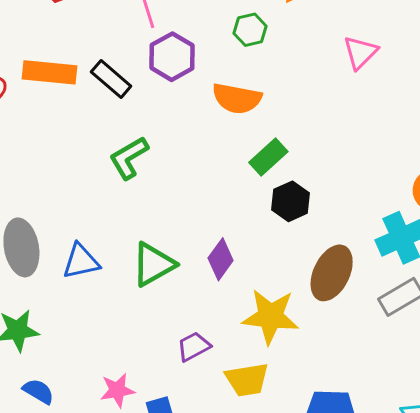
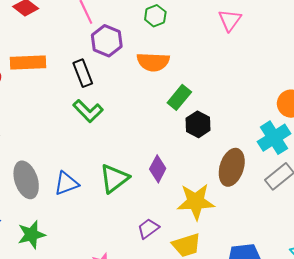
black rectangle: (111, 79) -> (83, 73), moved, turned 36
green L-shape: (129, 158) -> (88, 111), turned -96

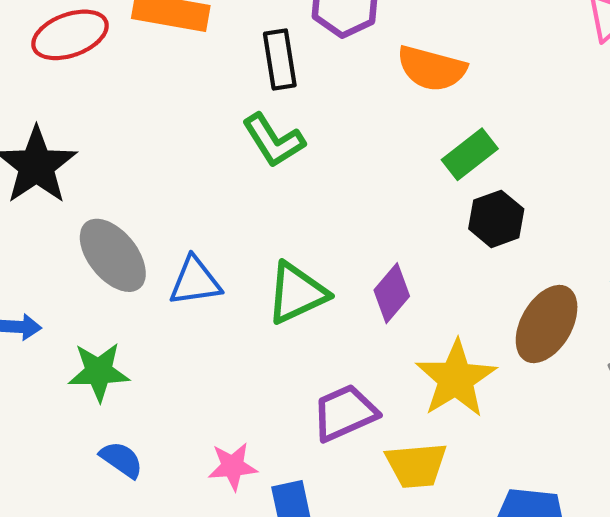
gray ellipse: (26, 180) -> (113, 255), turned -33
yellow star: (196, 202) -> (456, 379), turned 30
purple trapezoid: (148, 229) -> (345, 413), size x1.4

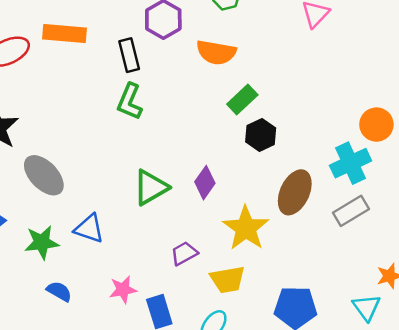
green L-shape: (273, 140) -> (130, 102), turned 60
blue triangle: (195, 281) -> (89, 229), moved, turned 32
purple trapezoid: (345, 413) -> (184, 253), size x0.7

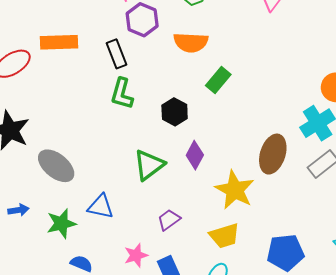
black hexagon: (261, 135) -> (175, 112), moved
purple trapezoid: (184, 253) -> (169, 220), moved

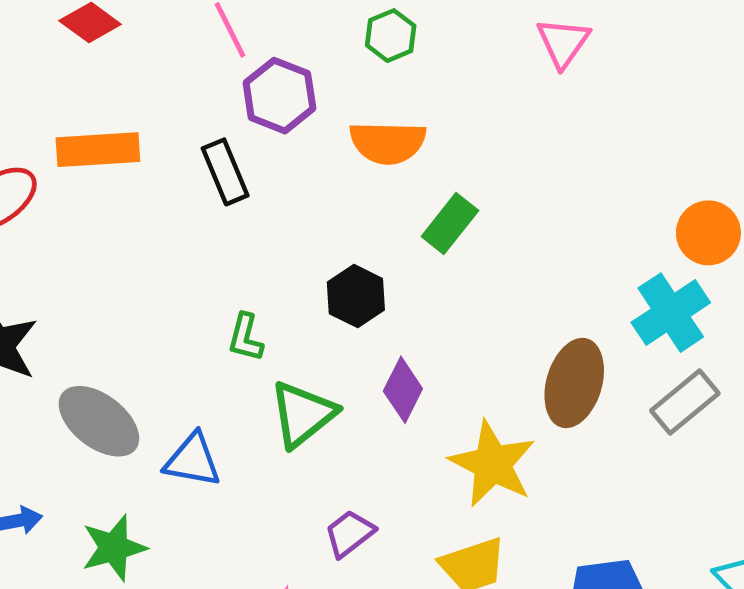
green L-shape: (122, 94) -> (245, 337), moved, size x0.7
blue triangle: (101, 207) -> (193, 460), moved

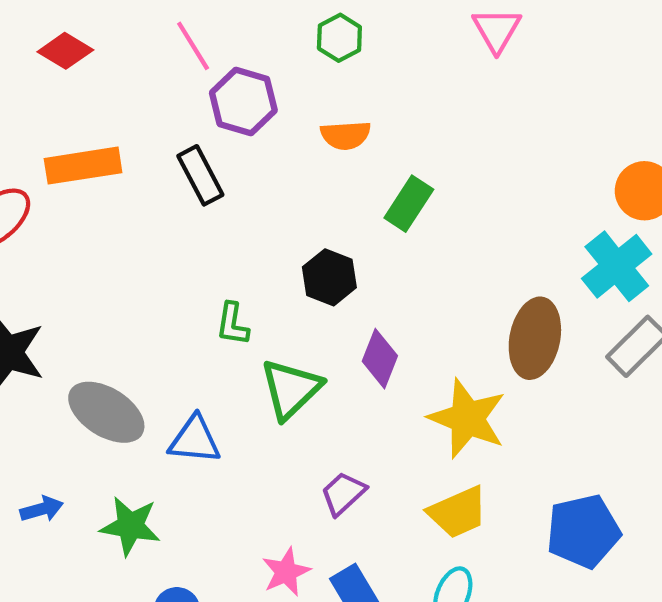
orange semicircle: (388, 143) -> (346, 135), size x0.7
green star: (114, 548) -> (130, 526), turned 30

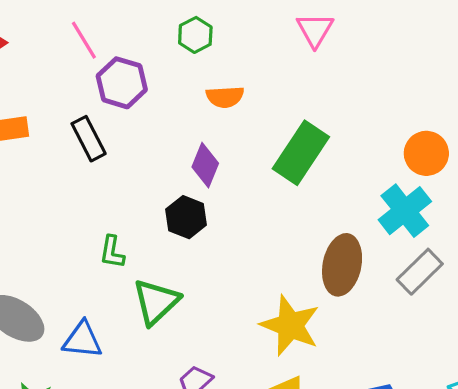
orange semicircle: (346, 135) -> (225, 97), moved
green rectangle: (409, 204) -> (301, 153), moved, size x1.5
purple diamond: (380, 359) -> (205, 165), moved

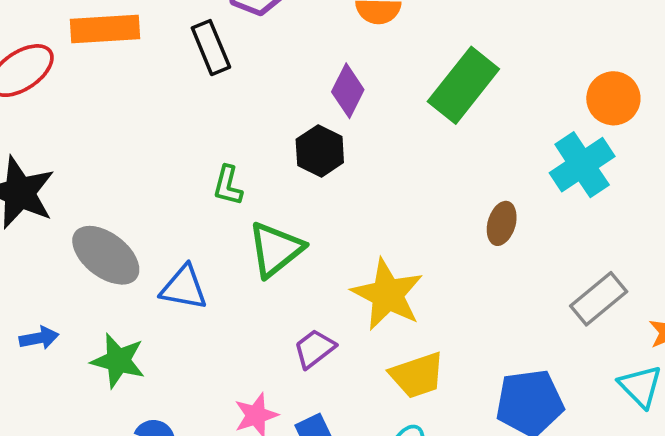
brown ellipse: (342, 265) -> (502, 223), size x0.6
gray rectangle: (420, 272) -> (599, 299), moved
yellow star: (290, 325) -> (387, 294), moved

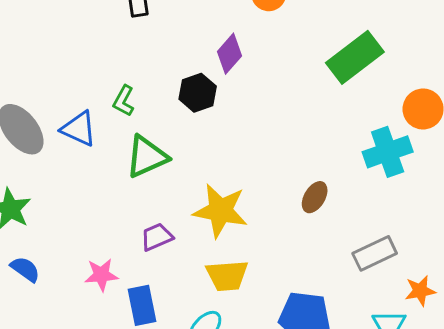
green rectangle: (463, 85) -> (355, 57), moved
brown ellipse: (502, 223) -> (315, 197), moved
blue triangle: (184, 288) -> (79, 129), moved
yellow star: (387, 294) -> (220, 211), turned -30

